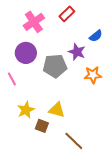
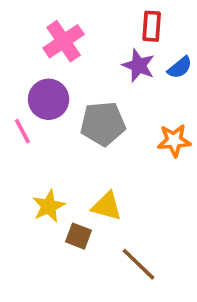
red rectangle: (67, 14) -> (152, 26), moved, turned -42
purple star: (77, 52) -> (139, 66), moved
pink line: (12, 79) -> (22, 131), moved

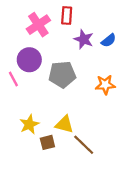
red rectangle: (152, 26) -> (67, 16), moved
brown square: (79, 236) -> (47, 142), turned -35
brown line: (139, 264) -> (84, 145), moved

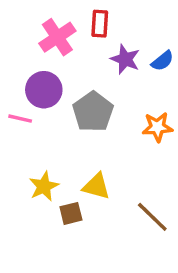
gray pentagon: (62, 74) -> (93, 112), turned -30
pink line: (13, 79) -> (20, 119), turned -49
brown line: (84, 145) -> (152, 217), moved

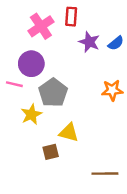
gray pentagon: (93, 112) -> (53, 93), moved
yellow star: (44, 186) -> (31, 114), moved
brown line: (152, 217) -> (105, 174), moved, turned -45

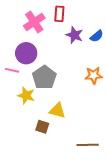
yellow star: (31, 114) -> (26, 96), turned -30
brown square: (51, 152) -> (42, 127), turned 32

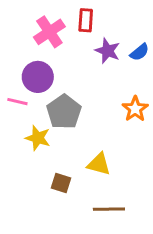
orange star: (94, 75) -> (135, 109), turned -30
yellow triangle: (57, 111) -> (99, 164), moved
brown line: (88, 145) -> (109, 209), moved

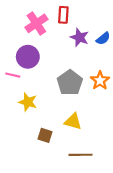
gray pentagon: (64, 112) -> (70, 83), moved

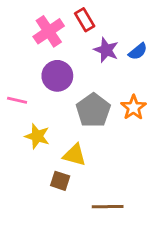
red rectangle: (63, 15) -> (85, 20), turned -35
purple circle: (28, 57) -> (57, 76), moved
yellow triangle: (73, 121) -> (75, 155), moved

